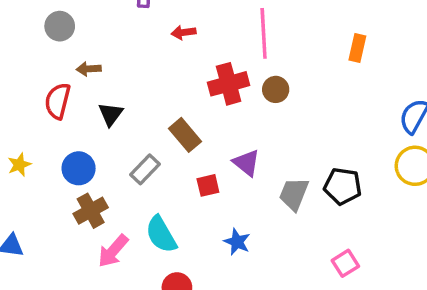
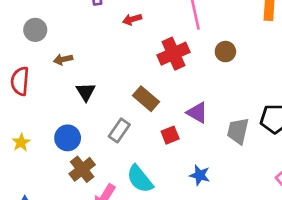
brown circle: (276, 89) -> (225, 52), moved
red semicircle: (58, 101) -> (20, 81), moved

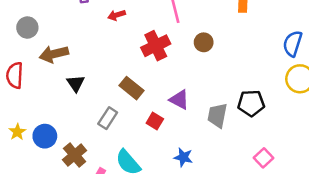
brown arrow: (63, 59) -> (54, 54), size x1.6
red square: (170, 135) -> (155, 121), turned -35
blue circle: (68, 138) -> (45, 136), moved

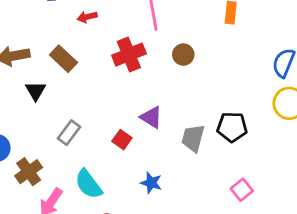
brown rectangle: (132, 88) -> (63, 59), moved

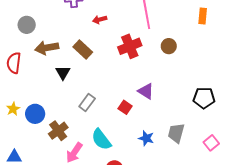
gray trapezoid: (193, 138) -> (176, 133), moved

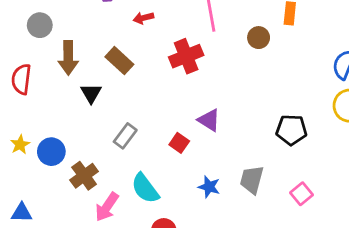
brown circle: (169, 46) -> (259, 38), moved
brown arrow: (47, 48) -> (68, 58), turned -80

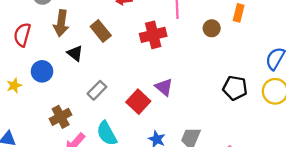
black triangle: (91, 93) -> (75, 53), turned -30
black pentagon: (291, 130) -> (235, 88), moved
red square: (179, 143) -> (138, 102), size x1.5
blue circle: (51, 152) -> (42, 71), moved

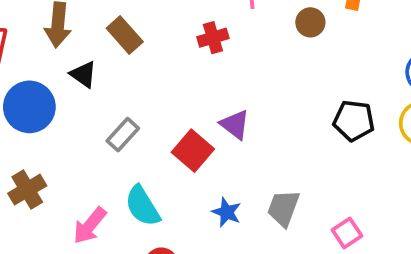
red cross: (153, 35) -> (213, 38), size x0.7
blue circle: (42, 71) -> (29, 107), size x1.4
brown cross: (61, 117) -> (27, 190), moved

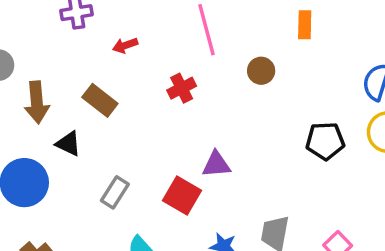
brown circle: (310, 22) -> (261, 71), moved
purple triangle: (235, 124) -> (216, 164), turned -32

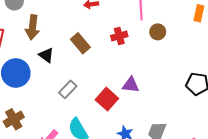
brown circle: (261, 71) -> (158, 32), moved
brown rectangle: (100, 100) -> (80, 43), moved

